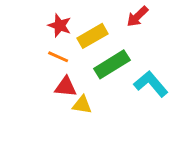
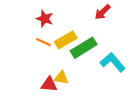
yellow rectangle: (93, 36) -> (66, 40), moved
red triangle: (66, 87) -> (49, 84), moved

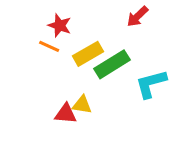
orange line: (43, 42) -> (49, 46), moved
cyan L-shape: (113, 62) -> (151, 84), turned -65

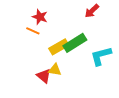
yellow rectangle: (88, 54) -> (59, 47), moved
red triangle: (66, 114) -> (44, 76), turned 35

